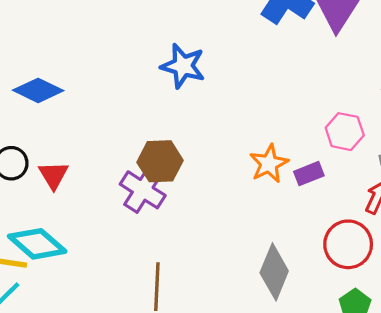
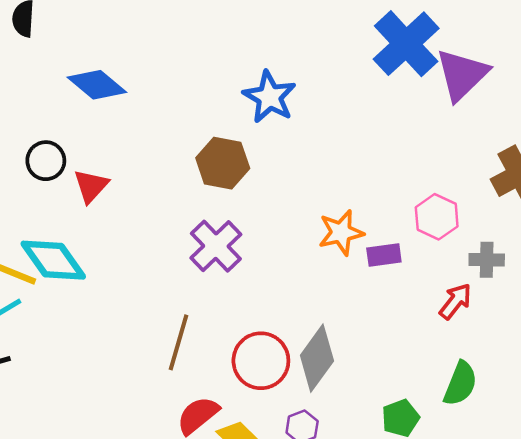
brown hexagon: (160, 161) -> (223, 163), moved
purple cross: (143, 190) -> (216, 246), moved
red circle: (348, 244) -> (261, 361), moved

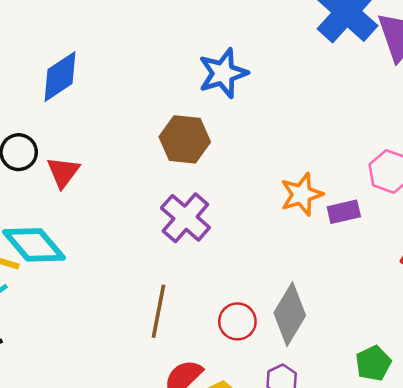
blue diamond: (97, 85) -> (60, 77), turned -68
blue star: (270, 97) -> (223, 73), turned 30
red circle: (261, 361) -> (237, 321), size x0.7

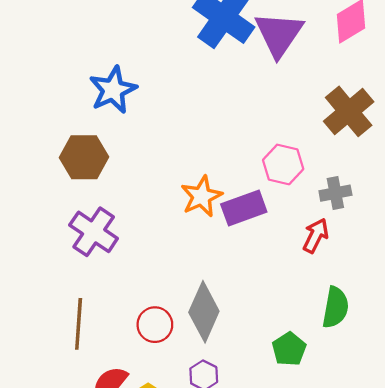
purple rectangle: (344, 212) -> (244, 208), size x1.4

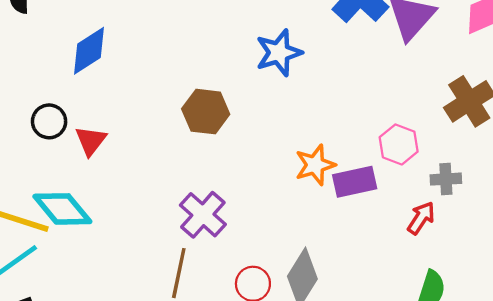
blue star: (113, 90) -> (279, 53), moved
purple cross: (94, 232) -> (203, 215), moved

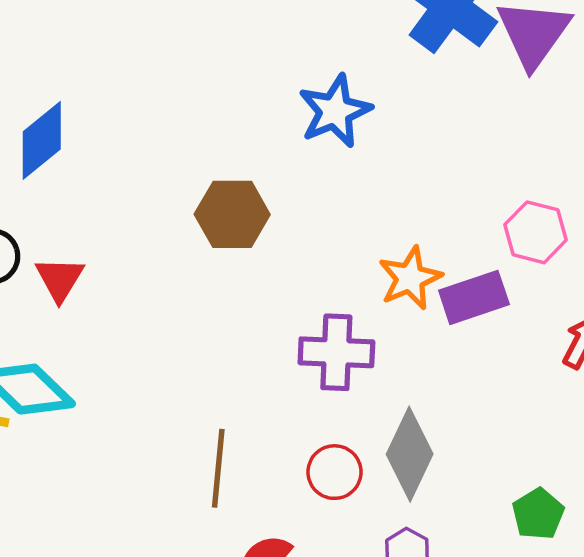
purple cross: (203, 215) -> (336, 352), moved, turned -33

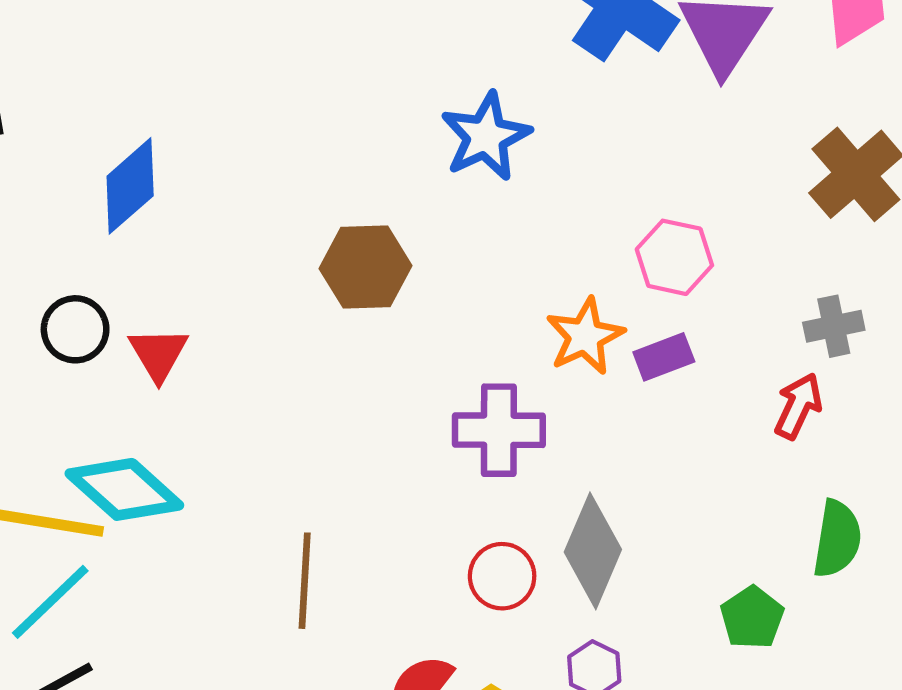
pink hexagon: (536, 232) -> (674, 257), moved
purple rectangle: (474, 297) -> (664, 357), size x0.7
brown line: (218, 468) -> (305, 581), moved

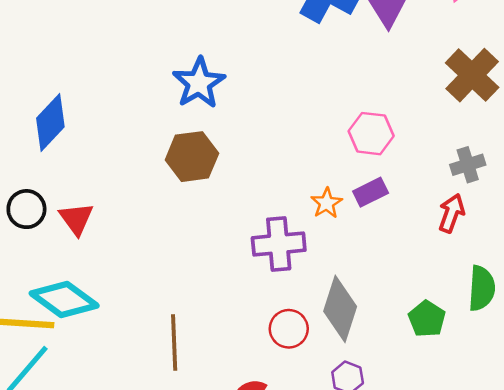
blue star: (486, 137) -> (199, 83), moved
orange star: (585, 336) -> (327, 203), moved, size x0.7
green pentagon: (752, 618) -> (427, 319), moved

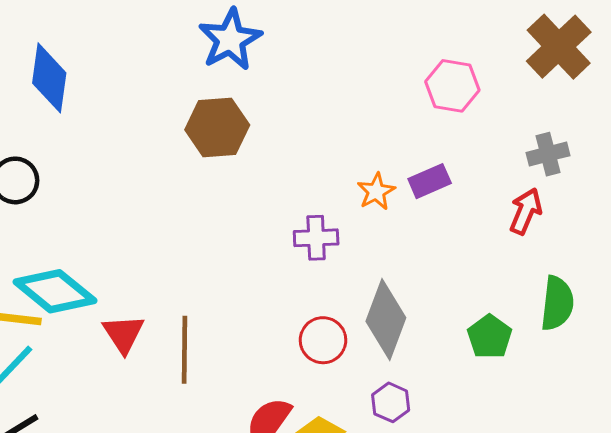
blue diamond: (50, 123) -> (49, 78), turned -38
pink hexagon: (371, 134) -> (452, 86), moved
red triangle: (76, 219) -> (123, 334), moved
purple cross: (279, 244) -> (316, 238), size x0.7

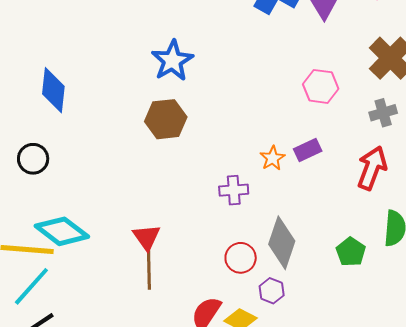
gray cross: (548, 154) -> (383, 113), moved
red arrow: (526, 211) -> (372, 168), size x1.4
red triangle: (123, 334) -> (147, 237), moved
purple hexagon: (391, 402) -> (272, 291), moved

